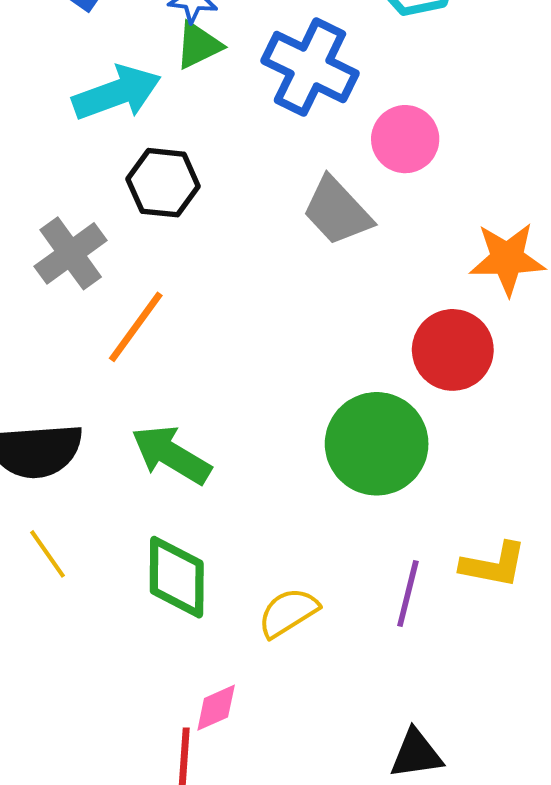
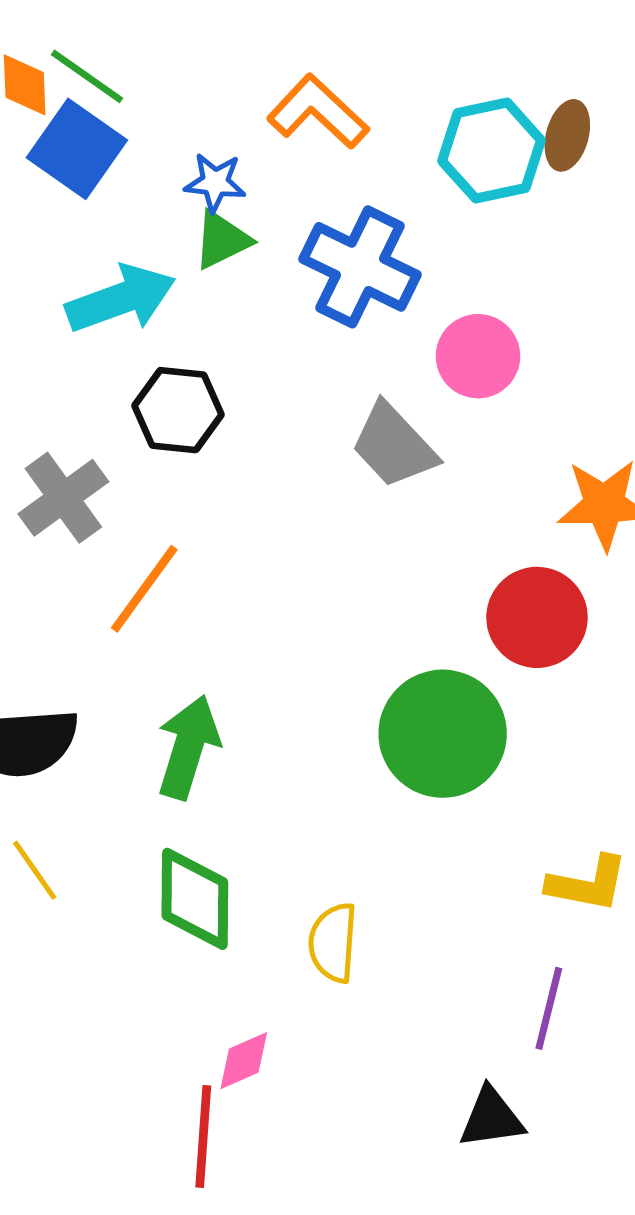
green arrow: (171, 455) -> (188, 747), turned 76
purple line: (408, 593) -> (549, 1008), moved
yellow semicircle: (288, 612) -> (333, 943), turned -54

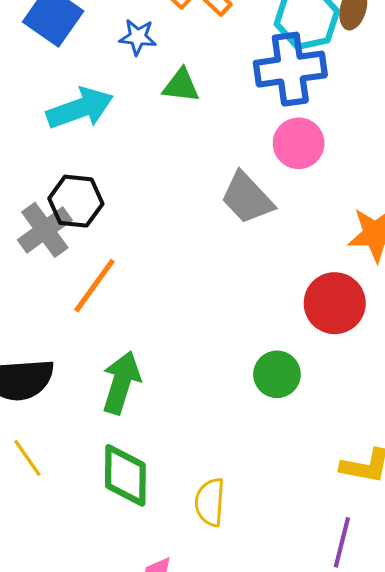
green triangle: (222, 240) -> (181, 86), moved, turned 33
blue cross: (360, 267) -> (290, 69), moved, turned -34
black hexagon: (178, 410) -> (76, 201), moved
green circle: (443, 734) -> (277, 374), size x0.6

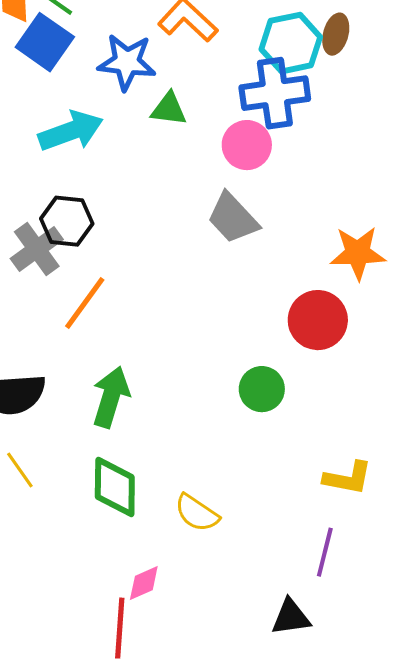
blue star: (138, 37) -> (127, 62), size x1.6
pink circle: (299, 143) -> (247, 145), moved
yellow semicircle: (210, 502) -> (197, 513), turned -60

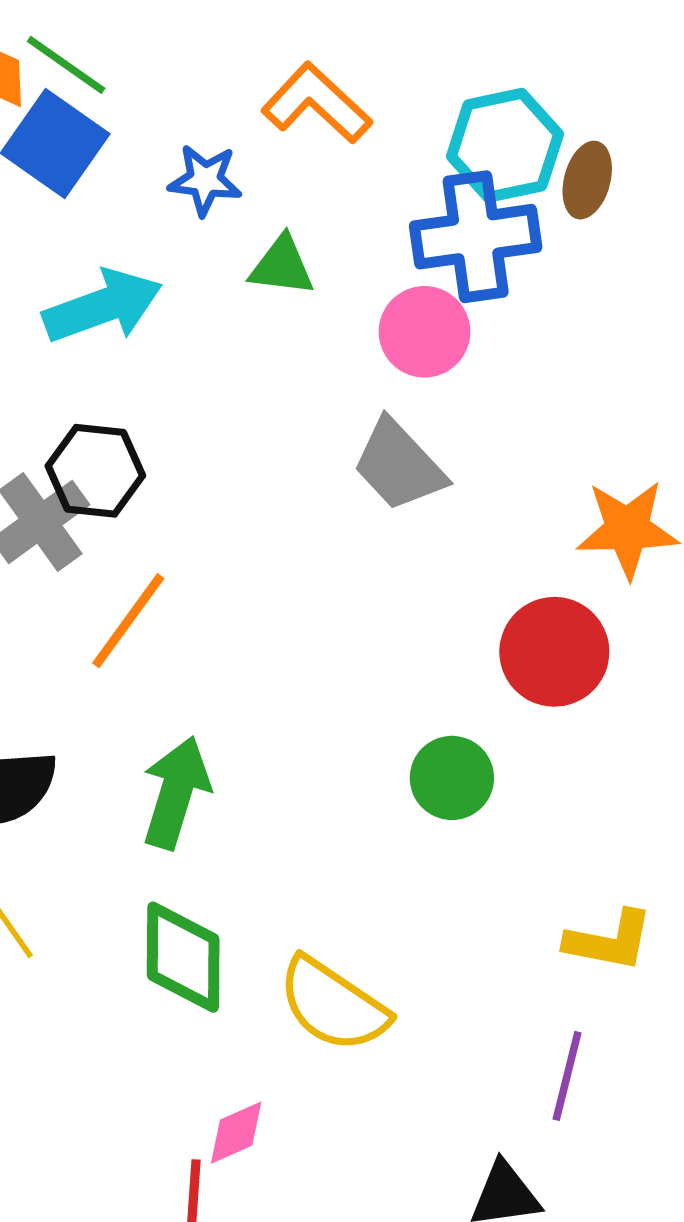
brown ellipse: (336, 34) -> (587, 180), moved
blue star: (127, 62) -> (205, 180), size x0.7
yellow semicircle: (197, 513) -> (333, 1005), size x1.4

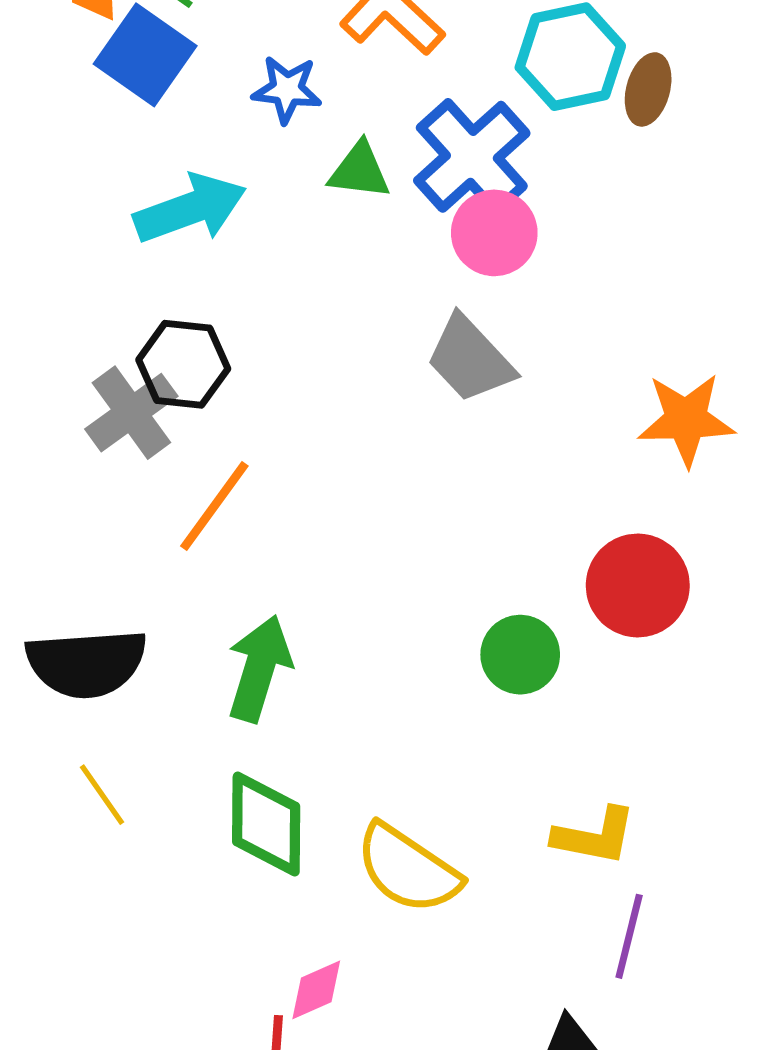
blue cross: (476, 237) -> (472, 157), moved, turned -34
red circle: (554, 652) -> (638, 585), moved
yellow L-shape: (609, 941) -> (595, 836), moved

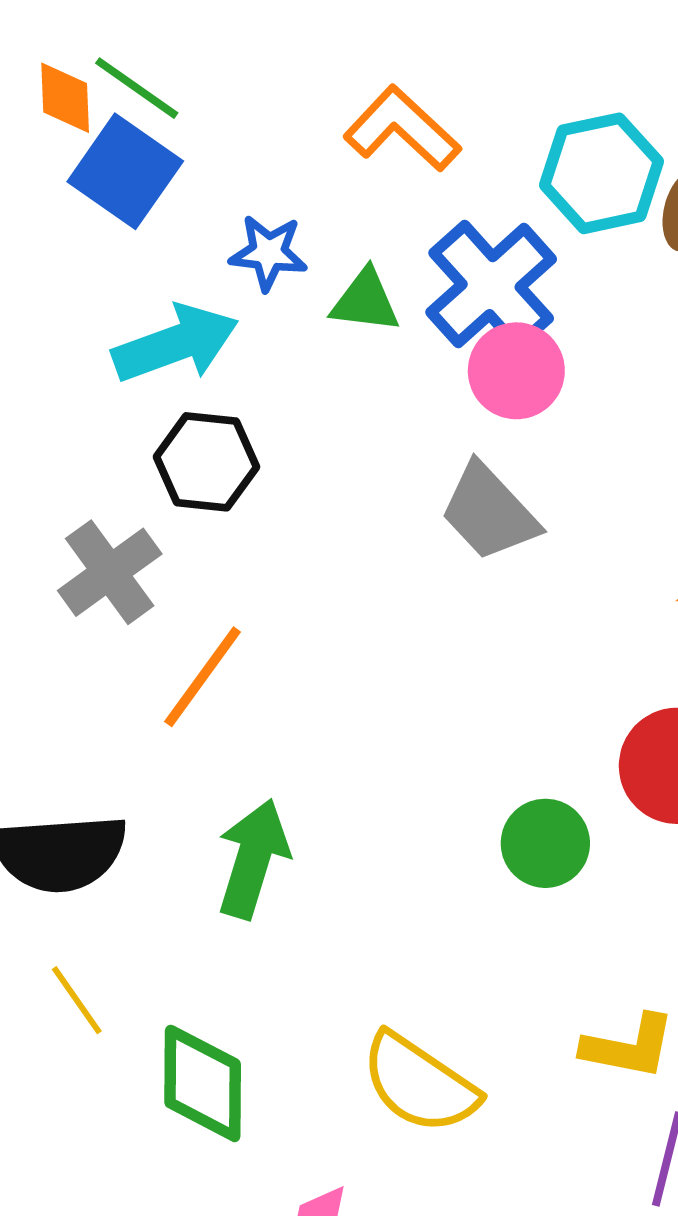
blue star: (287, 89) -> (268, 253), moved
black hexagon: (183, 364) -> (206, 462), moved
green diamond: (266, 824) -> (203, 1083), moved

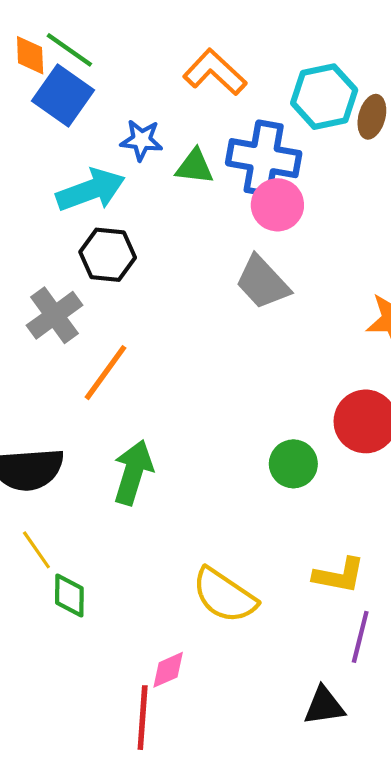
blue cross: (491, 286) -> (264, 158), turned -38
green diamond: (203, 1083) -> (69, 595), moved, size x0.7

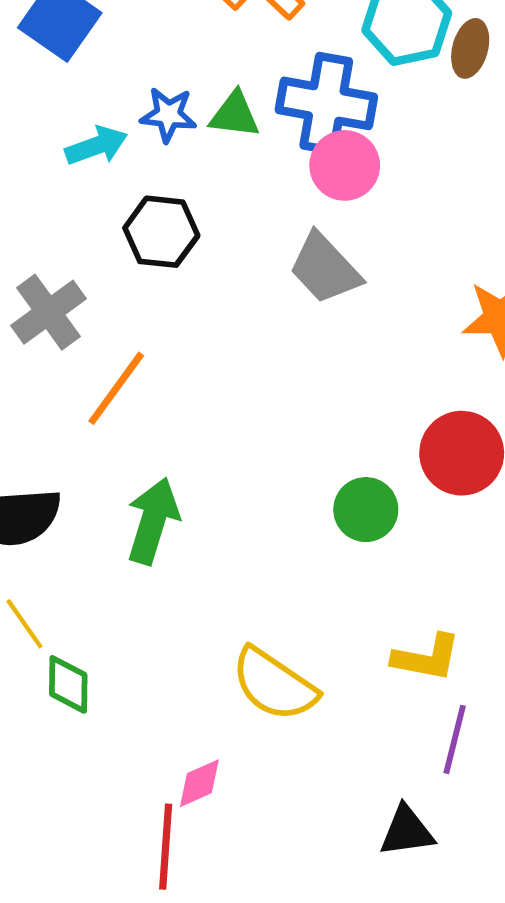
blue star: (142, 140) -> (168, 115), moved
cyan arrow: (91, 190) -> (96, 146), size x0.7
black hexagon: (108, 255) -> (161, 232), moved

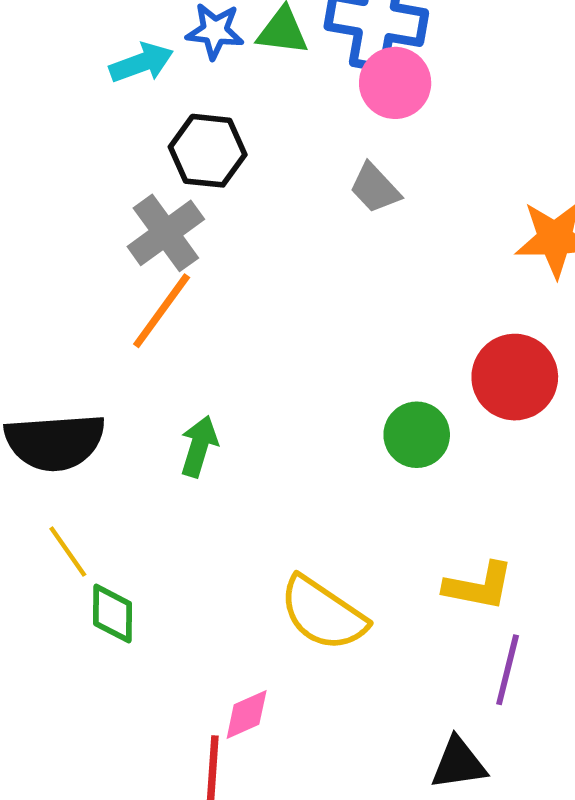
gray trapezoid: (325, 268) -> (375, 188), size x0.7
gray cross: (48, 312) -> (166, 233), moved
green arrow: (153, 521) -> (199, 446), size x0.7

